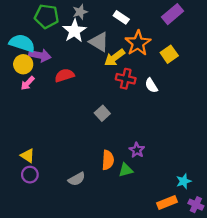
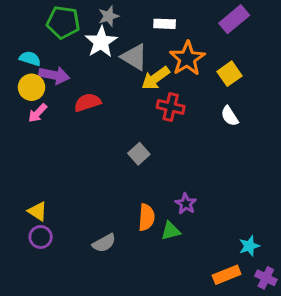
white rectangle: (121, 17) -> (165, 24), turned -32
cyan semicircle: (22, 43) -> (30, 59), size x0.6
white semicircle: (151, 85) -> (230, 116), moved

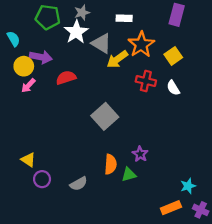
purple rectangle: (234, 19) -> (177, 15), turned -35
cyan semicircle: (30, 59) -> (13, 39), moved, turned 42
red cross: (171, 107) -> (146, 81), moved
gray square: (139, 154) -> (105, 116), size x1.6
purple circle: (41, 237) -> (42, 179), moved

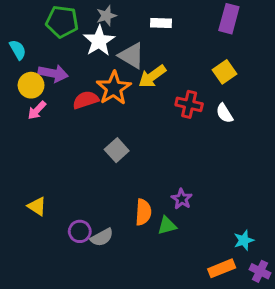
orange star: (141, 44) -> (114, 88), moved
gray square: (105, 116) -> (117, 150), moved, size x0.7
purple circle: (42, 179) -> (80, 231), moved

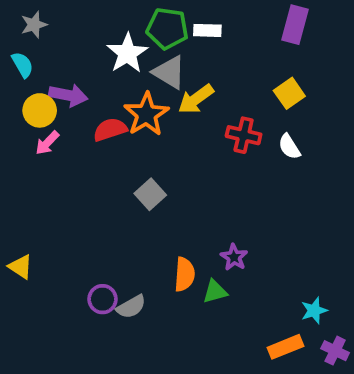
gray star: (106, 16) -> (34, 25), moved
green pentagon: (62, 22) -> (167, 28), moved
yellow triangle: (37, 206) -> (21, 267), moved

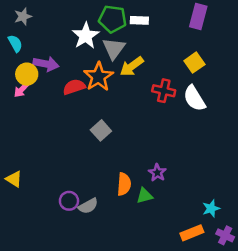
gray triangle: (169, 72) -> (114, 48), turned 35
pink arrow: (47, 143) -> (22, 89), moved
white semicircle: (289, 147) -> (194, 98), size x1.5

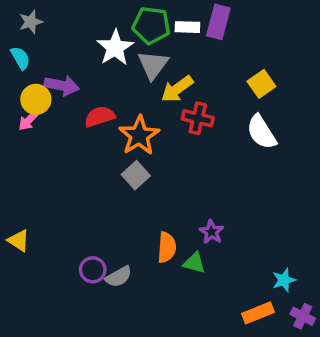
purple rectangle: (198, 16) -> (218, 22), moved
orange star: (98, 77) -> (139, 135), moved
red cross: (164, 91) -> (198, 118), moved
green triangle: (144, 196) -> (194, 263), turned 30

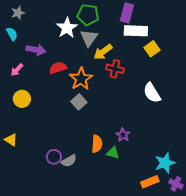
white rectangle: (187, 27) -> (136, 31), moved, size x1.6
yellow circle: (36, 99) -> (22, 99), moved
white semicircle: (261, 132) -> (152, 93), moved
cyan star: (284, 280) -> (165, 163), size x1.5

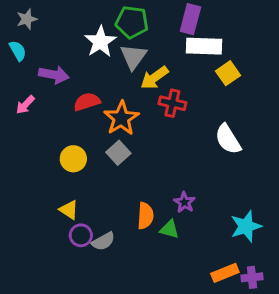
yellow circle: (22, 99) -> (73, 159), moved
yellow triangle: (11, 140) -> (69, 210), moved
cyan star: (165, 163) -> (246, 226), moved
purple cross: (176, 184) -> (252, 277), moved, turned -32

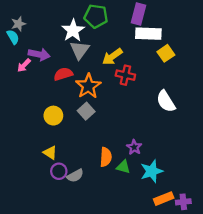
gray star: (27, 19) -> (18, 24), moved
gray triangle: (133, 57) -> (80, 50), moved
pink arrow: (25, 105) -> (24, 65), moved
cyan star: (246, 226) -> (152, 171), moved

